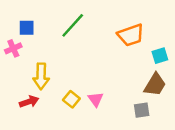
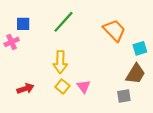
orange trapezoid: (131, 35) -> (114, 30), turned -115
yellow arrow: (41, 76) -> (60, 62), moved

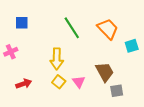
green line: (63, 22) -> (72, 28), moved, turned -75
pink cross: (12, 42) -> (11, 52), moved
brown trapezoid: (136, 74) -> (105, 72), moved, turned -60

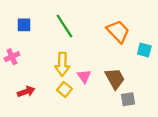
green line: (72, 28) -> (64, 26), moved
cyan square: (132, 46) -> (144, 50), turned 32
pink triangle: (79, 82) -> (84, 76), moved

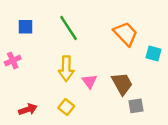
yellow square: (64, 89) -> (66, 107), moved
red arrow: (26, 92) -> (28, 109), moved

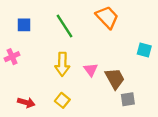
orange trapezoid: (126, 34) -> (107, 17), moved
pink triangle: (89, 81) -> (91, 70), moved
red arrow: (28, 109) -> (26, 103), turned 35

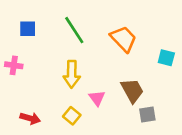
orange trapezoid: (107, 17) -> (123, 39), moved
pink cross: (12, 57) -> (14, 65), turned 32
pink triangle: (91, 70) -> (97, 98), moved

